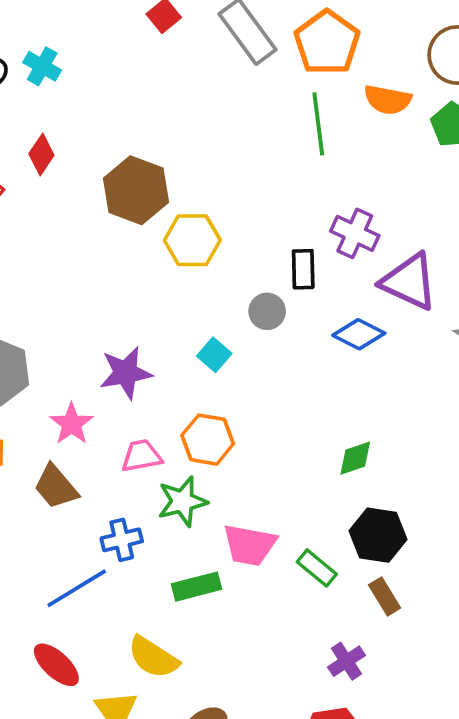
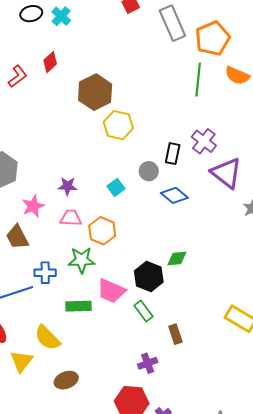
blue diamond: (359, 334) -> (174, 195), moved
purple star: (126, 373) -> (68, 186), size x0.7
pink trapezoid: (141, 456) -> (71, 218), moved
black hexagon: (378, 535) -> (149, 276), moved

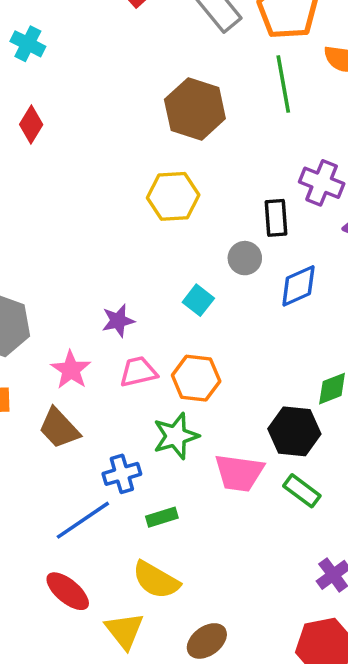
brown hexagon: (95, 92) -> (195, 109), moved
blue diamond: (174, 195) -> (298, 286), turned -48
green rectangle: (79, 306) -> (162, 517), moved, size x0.7

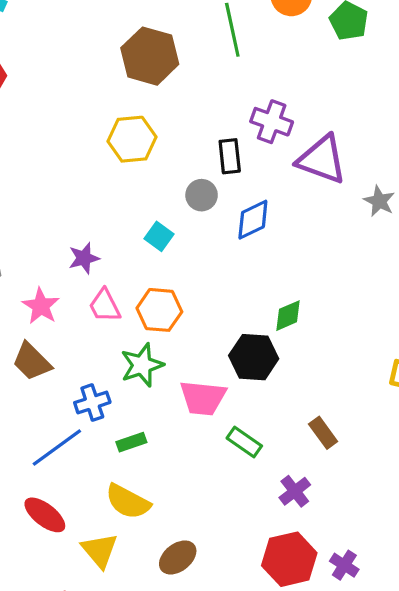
pink trapezoid: (138, 372) -> (105, 306), turned -102
green rectangle: (302, 491) -> (244, 442), moved

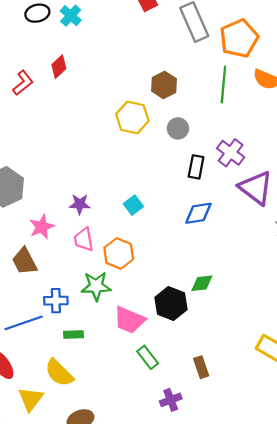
brown hexagon: (150, 56) -> (164, 85), size x0.7
yellow hexagon: (132, 139) -> (132, 117), moved
gray circle: (202, 195) -> (178, 128), moved

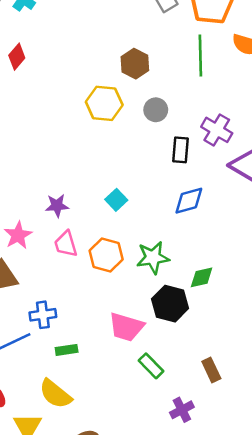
green star: (96, 286) -> (153, 258), moved

